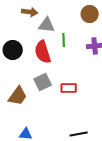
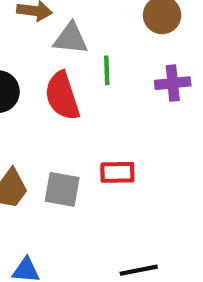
gray square: (43, 82) -> (62, 189), moved, turned 36

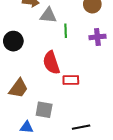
red semicircle: (62, 96) -> (51, 63), moved
gray square: (62, 189) -> (44, 110), moved

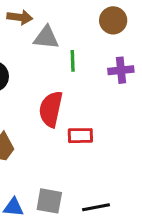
red semicircle: (51, 63) -> (51, 109), turned 30
gray square: (44, 110) -> (49, 201), moved

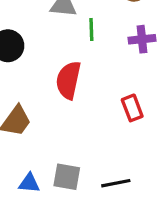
red rectangle: (80, 136) -> (132, 108), moved, turned 70

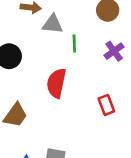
purple cross: (142, 39) -> (114, 51), turned -30

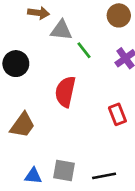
green line: (74, 43) -> (84, 50), turned -36

